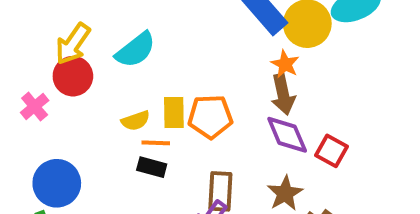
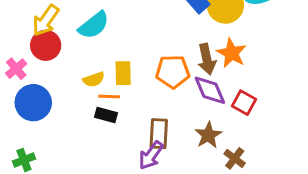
orange star: (285, 64) -> (232, 53), moved, size x1.4
orange pentagon: (210, 117) -> (173, 72), moved
blue circle: (57, 183) -> (33, 103), moved

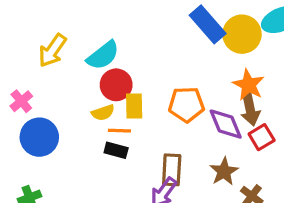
red circle: (46, 45) -> (116, 85), moved
brown arrow: (207, 59) -> (250, 109), moved
red square: (244, 103) -> (262, 137), turned 30

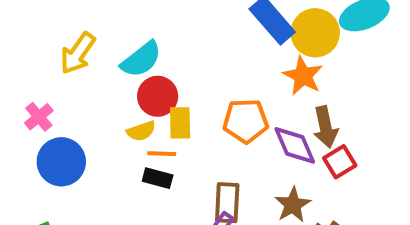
orange star: (248, 85) -> (303, 76), moved

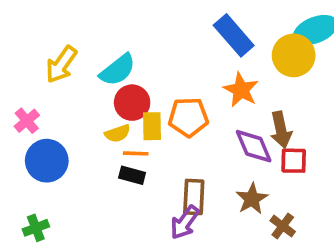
yellow circle: (315, 33) -> (294, 55), moved
orange star: (303, 76) -> (241, 90), moved
orange pentagon: (246, 121) -> (188, 117), moved
red square: (340, 162) -> (294, 161), turned 32

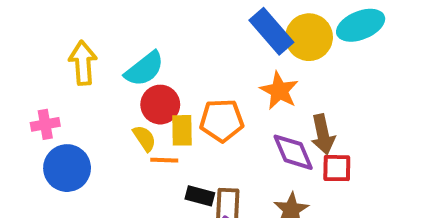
yellow circle: (294, 55) -> (309, 37), moved
yellow arrow: (61, 64) -> (83, 63), turned 141
pink cross: (27, 121) -> (45, 124), turned 30
yellow semicircle: (118, 133) -> (144, 138), turned -105
black rectangle: (132, 175) -> (200, 196), moved

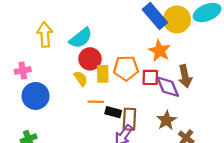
orange line: (164, 160) -> (96, 102), moved
red square: (337, 168) -> (150, 77), moved

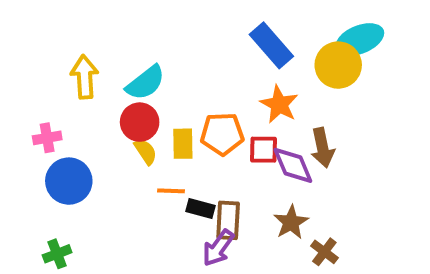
yellow circle: (177, 19) -> (338, 65), moved
red circle: (90, 59) -> (140, 122), moved

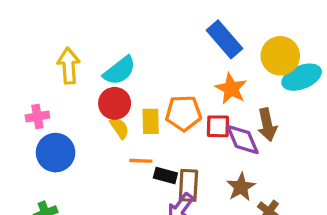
cyan ellipse: (360, 39) -> (302, 77), moved

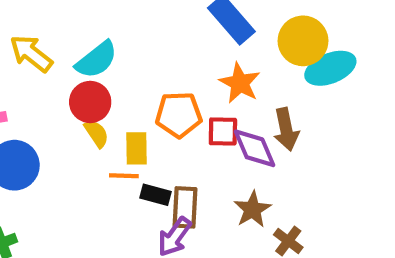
yellow arrow: (69, 66) -> (31, 53), turned -48
yellow rectangle: (151, 121) -> (137, 148), moved

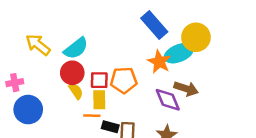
cyan ellipse: (330, 68) -> (179, 53), moved
brown arrow: (286, 129) -> (186, 89), turned -60
red square: (223, 131) -> (99, 80), moved

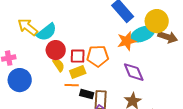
cyan semicircle: (76, 48) -> (47, 32), moved
orange star: (159, 62) -> (127, 41), turned 30
brown arrow: (186, 89) -> (168, 37), moved
yellow rectangle: (99, 100) -> (78, 72), turned 70

